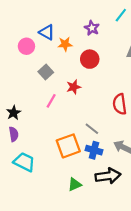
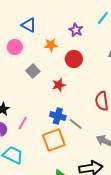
blue triangle: (47, 32) -> (29, 25), moved
pink line: (51, 101) -> (23, 123), moved
blue cross: (94, 150) -> (58, 116), moved

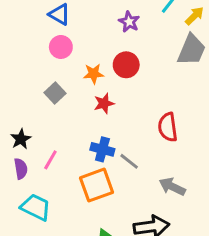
orange star: (51, 45) -> (94, 74), moved
pink circle: (15, 47) -> (61, 47), moved
gray square: (33, 71) -> (55, 93), moved

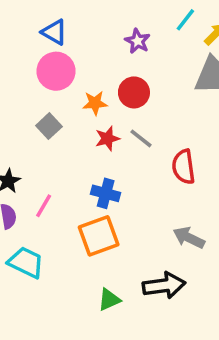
pink circle: (61, 47) -> (56, 71), size x1.4
gray line: (129, 161) -> (141, 138), moved

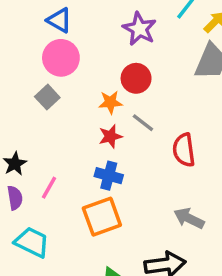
purple star: (137, 41) -> (139, 29), size x1.4
orange star: (95, 103) -> (110, 102), moved
gray square: (49, 126) -> (47, 97), moved
red star: (107, 138) -> (110, 136), moved

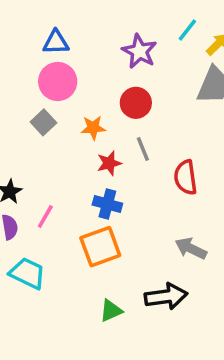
blue triangle: (59, 20) -> (56, 42), turned -32
orange star: (110, 102) -> (93, 128), moved
gray line: (143, 123) -> (143, 149), turned 30

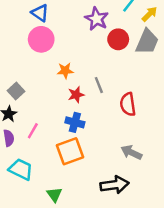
blue triangle: (56, 42) -> (40, 13), turned 36
red circle: (136, 103) -> (118, 39), moved
gray square: (43, 122) -> (16, 91), moved
green triangle: (111, 311) -> (54, 195), moved, turned -42

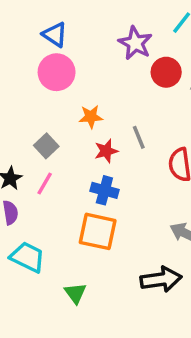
gray square: (16, 91) -> (46, 146), moved
pink line: (33, 131) -> (45, 184), moved
orange square: (70, 151) -> (98, 231), turned 32

